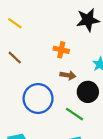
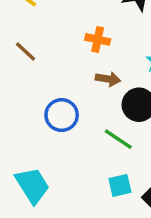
blue circle: (38, 99) -> (62, 115), size x0.7

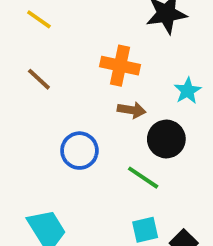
orange cross: (98, 39) -> (120, 66), size x1.4

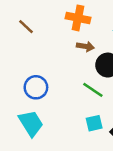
blue circle: (79, 151) -> (36, 87), moved

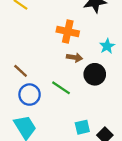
brown line: (26, 27) -> (21, 71), moved
green line: (93, 90) -> (61, 88), moved

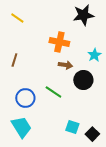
brown line: (21, 71) -> (14, 60), moved, turned 64
cyan square: (82, 127) -> (72, 127), turned 32

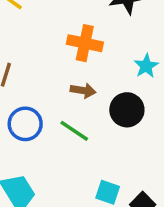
brown arrow: (65, 65) -> (83, 91), moved
blue circle: (25, 98) -> (25, 124), moved

